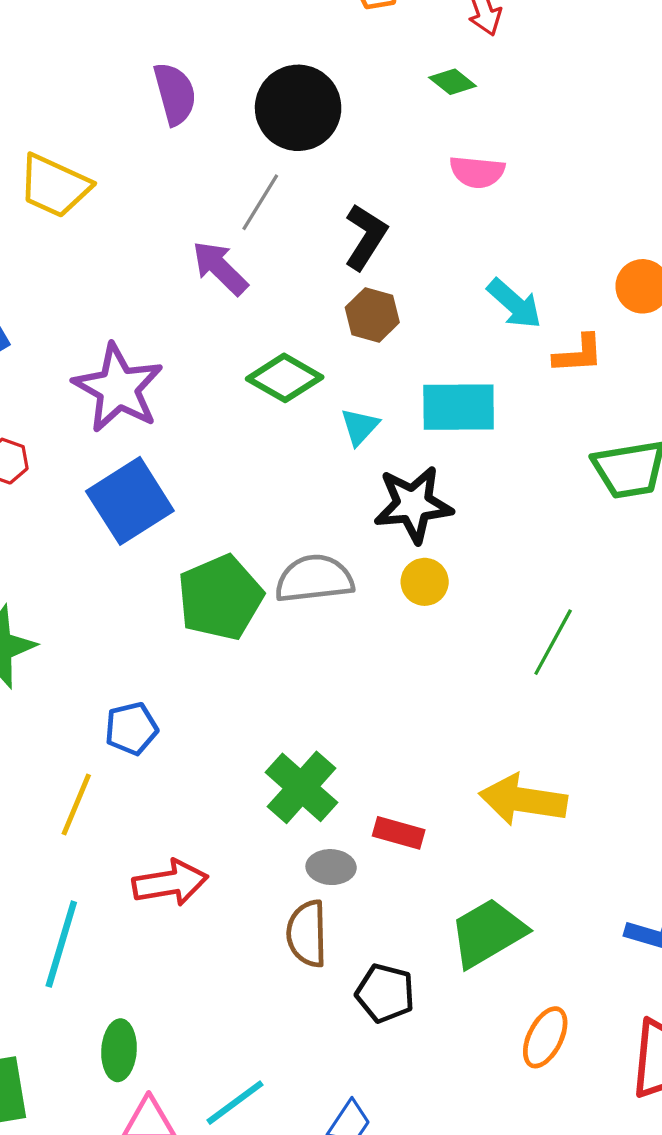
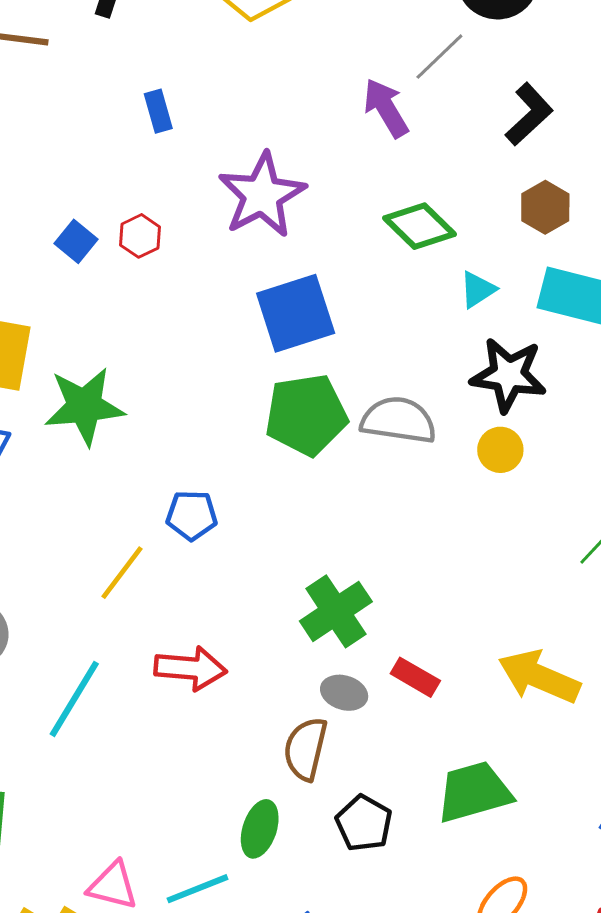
brown hexagon: (372, 315) -> (545, 207), moved
blue square: (130, 501) -> (296, 313), moved
green ellipse: (119, 1050) -> (260, 829), moved

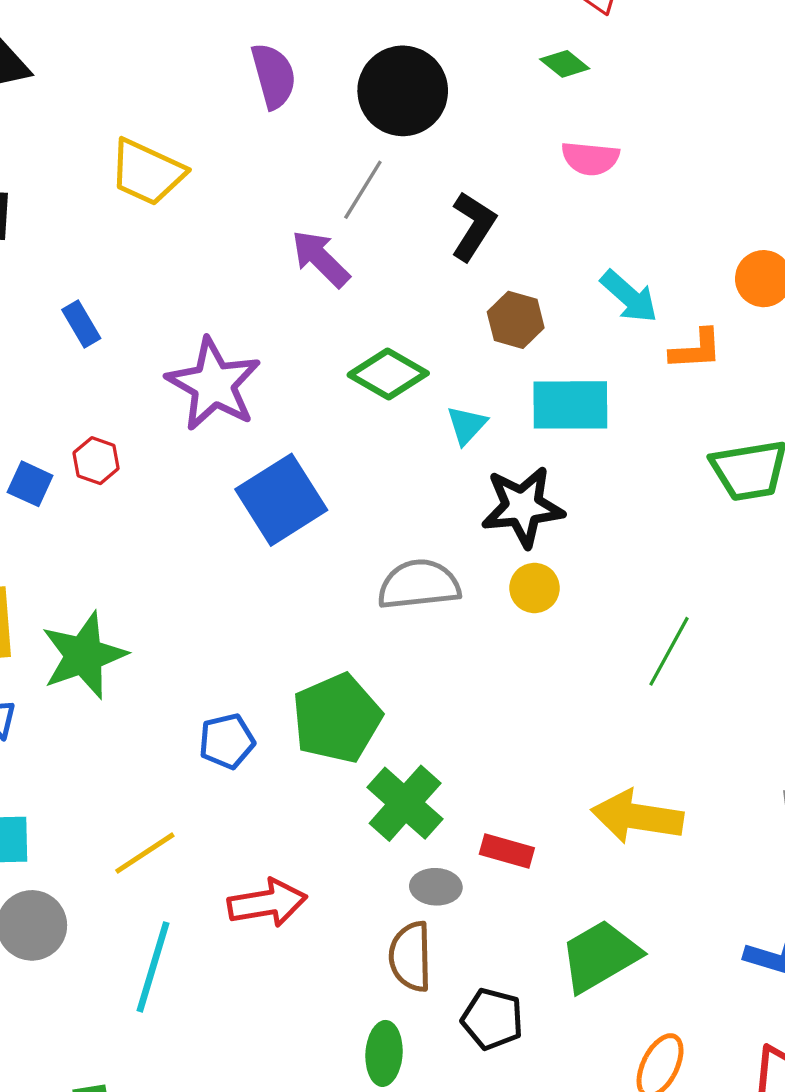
green pentagon: (306, 415) -> (337, 718), moved
yellow line: (122, 573) -> (145, 853), moved, turned 34

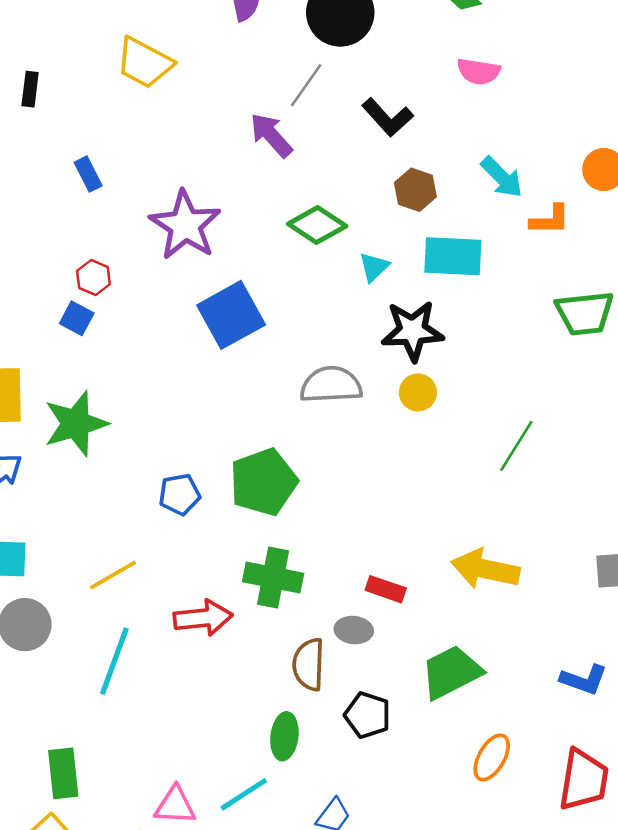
black L-shape: (473, 226) -> (387, 117), turned 102
blue square: (30, 484) -> (77, 318), moved
green cross: (405, 803) -> (273, 578), moved, turned -34
gray ellipse: (436, 887) -> (354, 630), moved

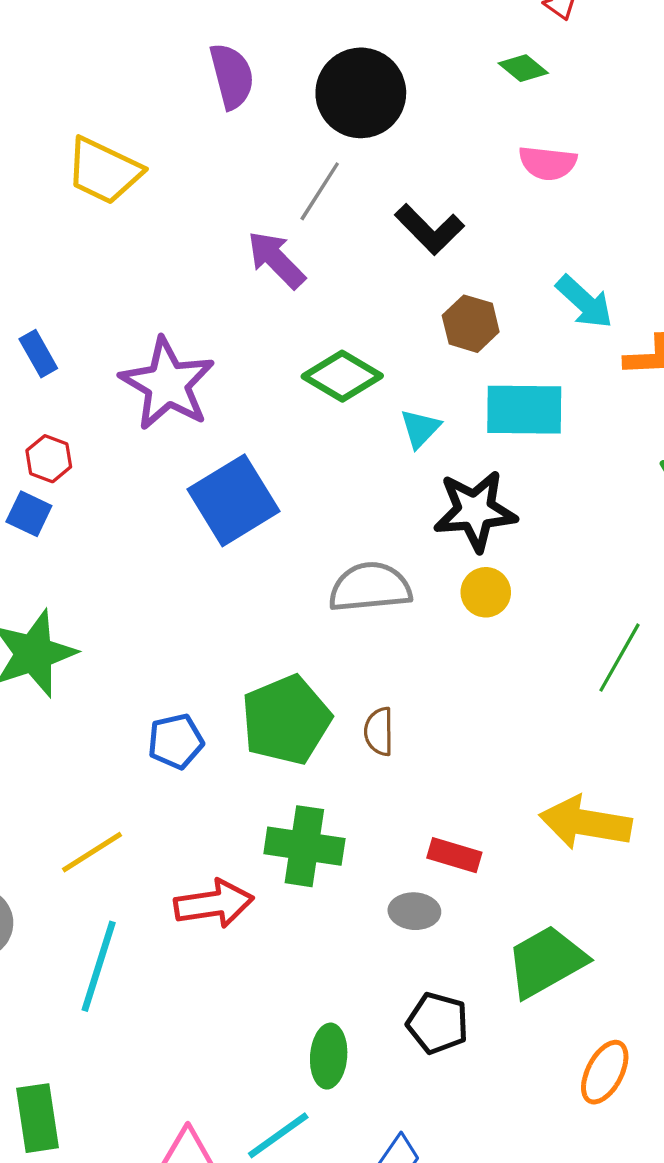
blue rectangle: (88, 174) -> (38, 354), moved
brown semicircle: (309, 664) -> (379, 731), moved, size x0.7

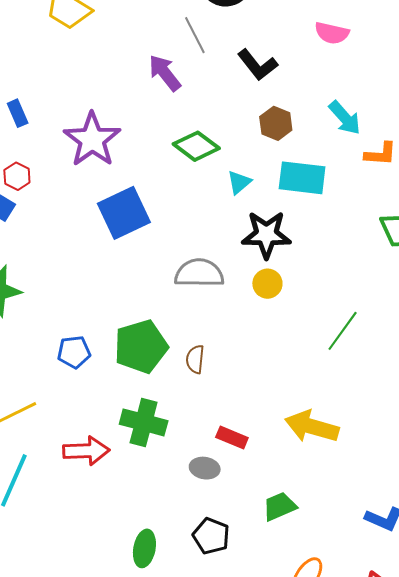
gray line: (320, 191) -> (195, 35), turned -66
green trapezoid: (546, 961) -> (280, 506), size x0.7

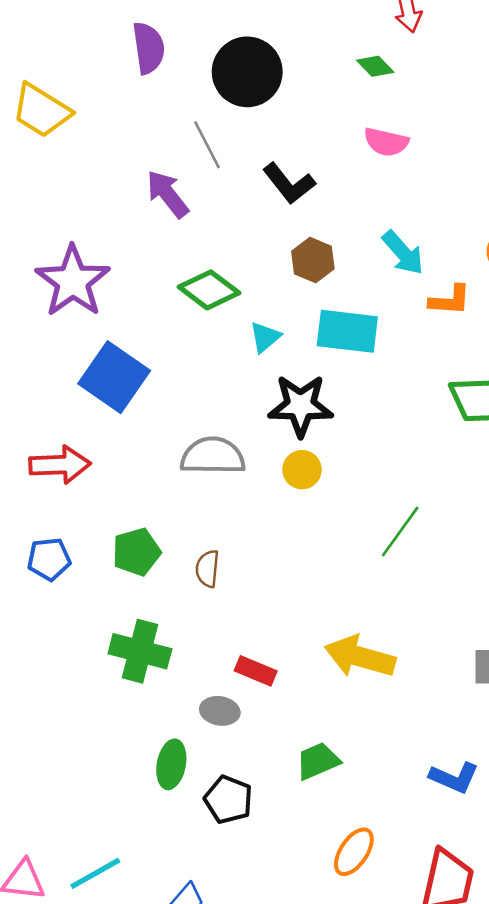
blue square: (124, 213) -> (114, 377), turned -30
green pentagon: (141, 346) -> (136, 552), size x0.7
red arrow: (86, 451) -> (60, 465), moved
green ellipse: (144, 548) -> (171, 764), moved

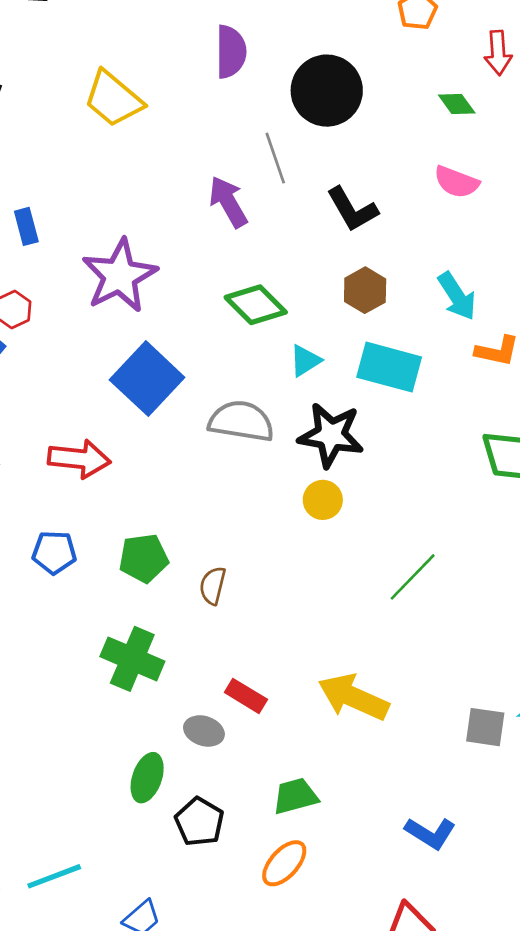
gray semicircle: (213, 456) -> (241, 421), moved
orange ellipse: (354, 852) -> (284, 863), moved

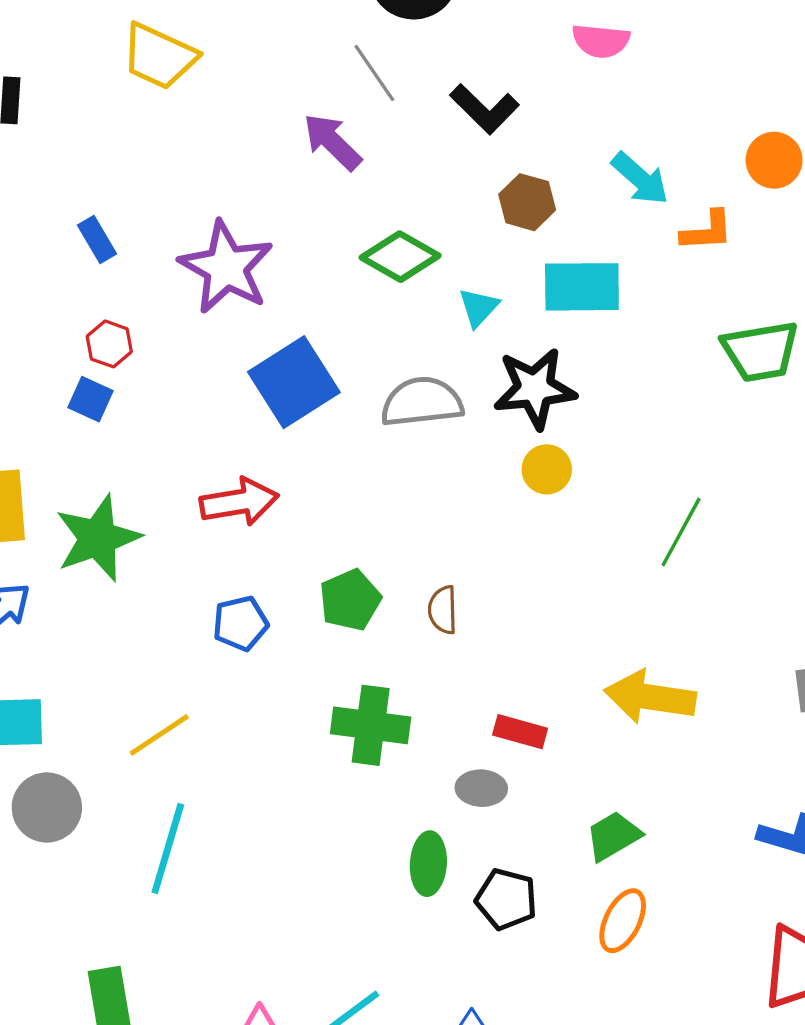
blue square: (147, 379) -> (294, 382), turned 30

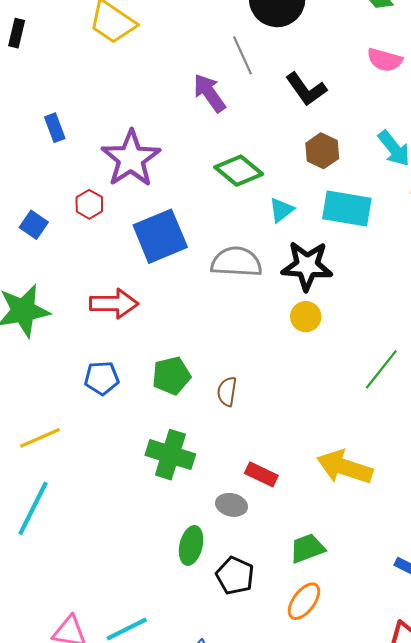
red hexagon: (109, 344) -> (89, 204), moved

